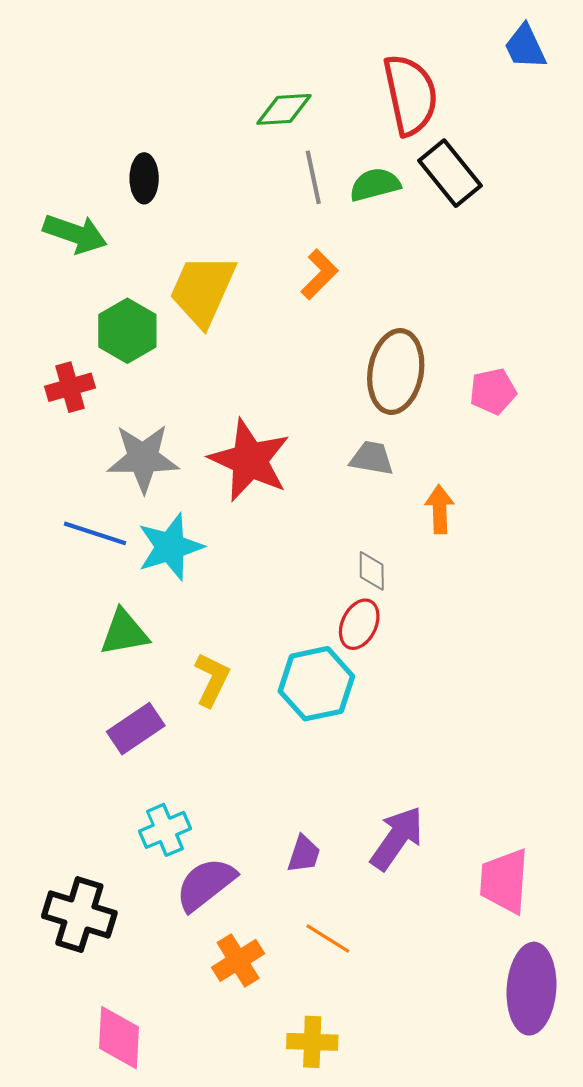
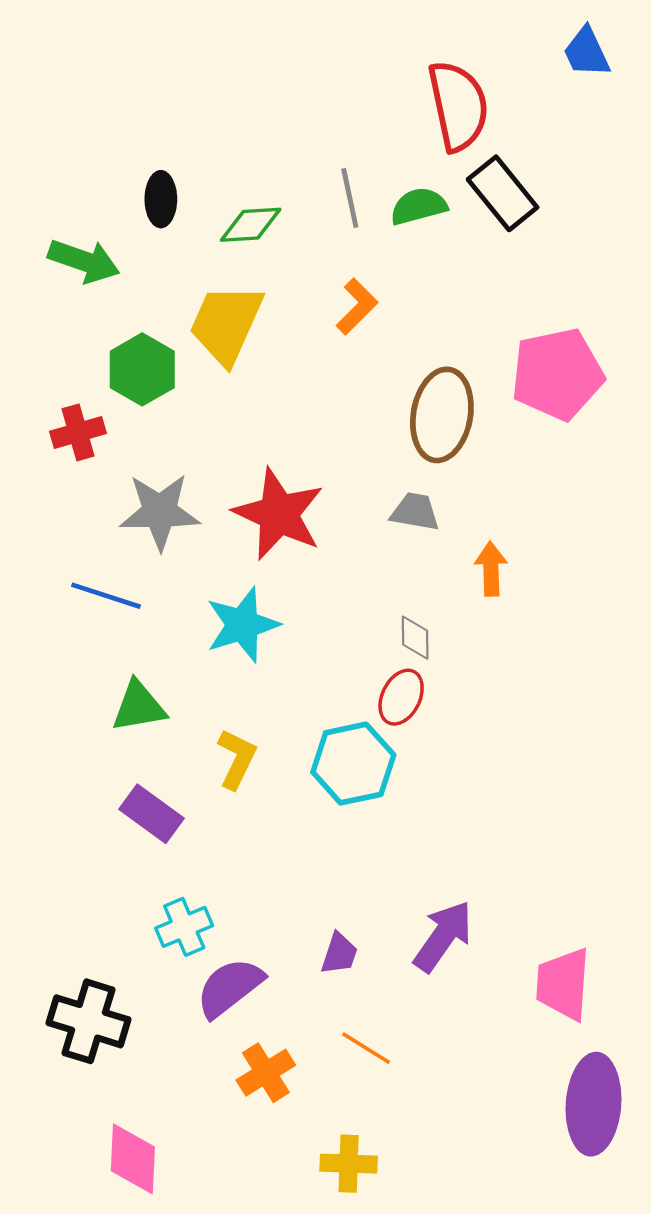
green diamond: (284, 109) -> (251, 225), moved
pink pentagon: (493, 391) -> (557, 374), moved, size x1.8
cyan star: (170, 547) -> (242, 625), moved
purple rectangle: (136, 729) -> (152, 814), turned 70

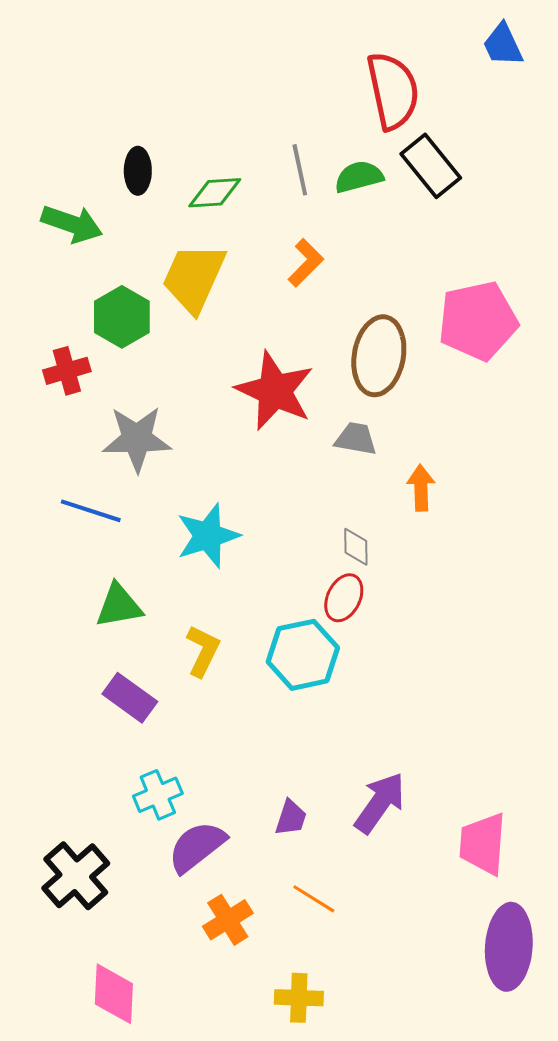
red star: (279, 514) -> (275, 391), moved
black cross: (89, 1021) -> (76, 876), turned 32

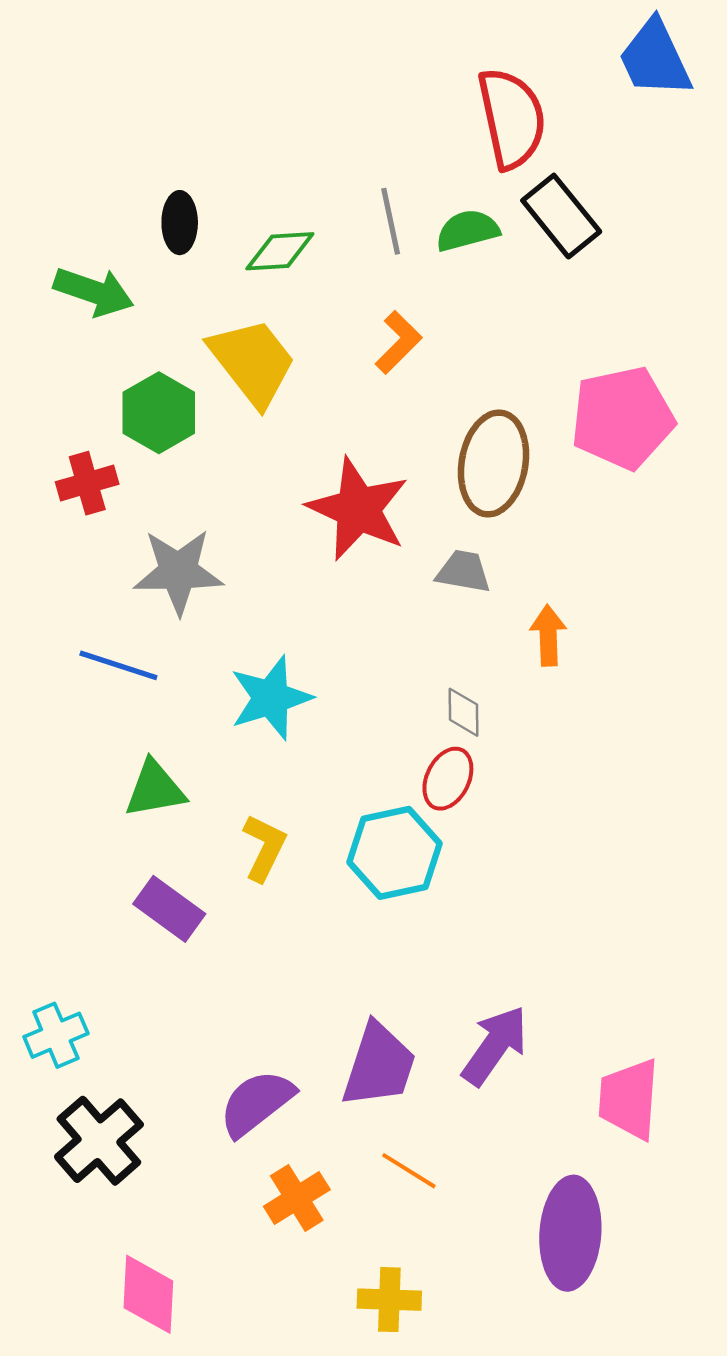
blue trapezoid: (503, 45) -> (655, 58), size x1.4
yellow trapezoid: (194, 278) -> (253, 362), turned 118
cyan cross: (158, 795) -> (56, 1035), moved
purple trapezoid: (291, 818) -> (379, 1065), size x1.8
purple ellipse: (509, 947) -> (570, 1233), moved

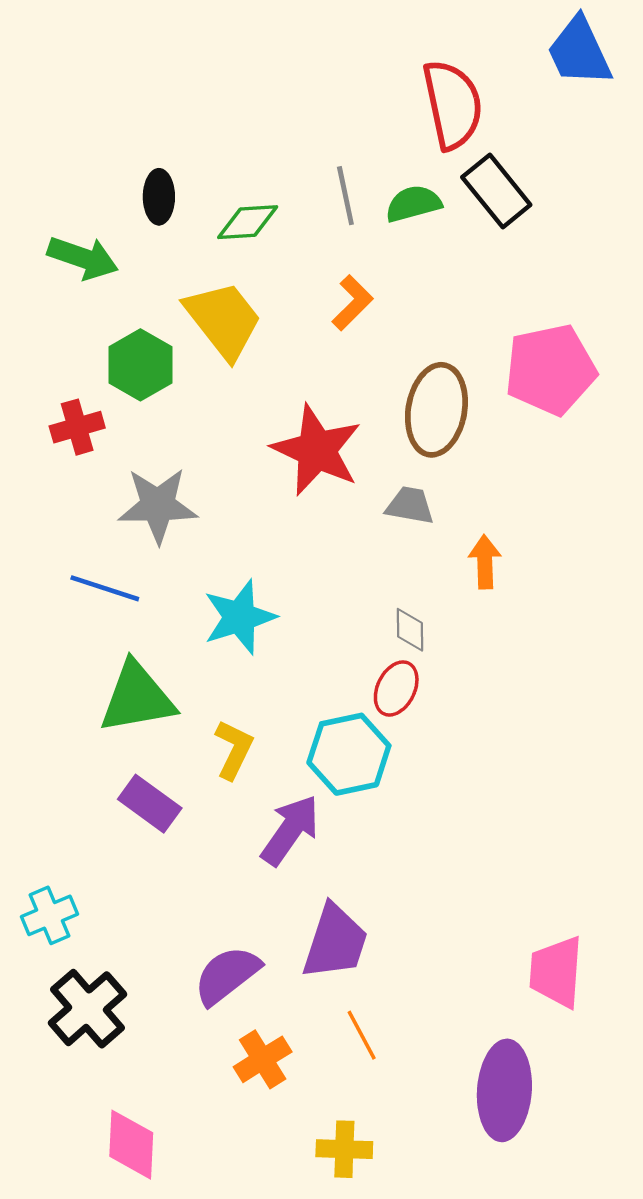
green triangle: (155, 789) -> (137, 698), size x1.4
purple arrow: (495, 1046) -> (290, 830), moved
orange line: (409, 1171) -> (362, 1035), turned 30

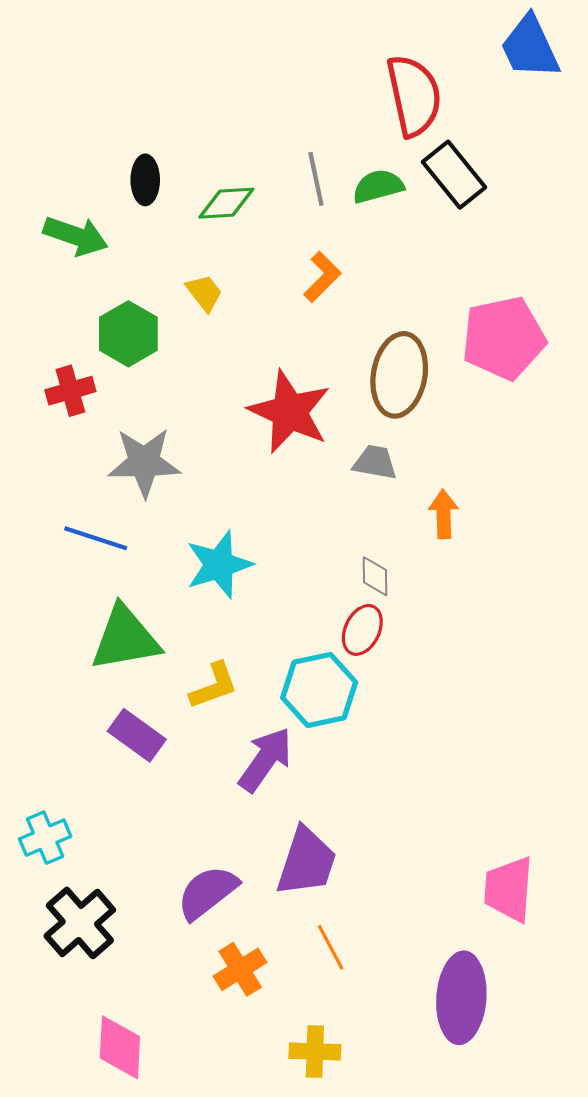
yellow trapezoid: (223, 320) -> (204, 293), size x0.5
yellow L-shape: (234, 750) -> (214, 686), turned 44

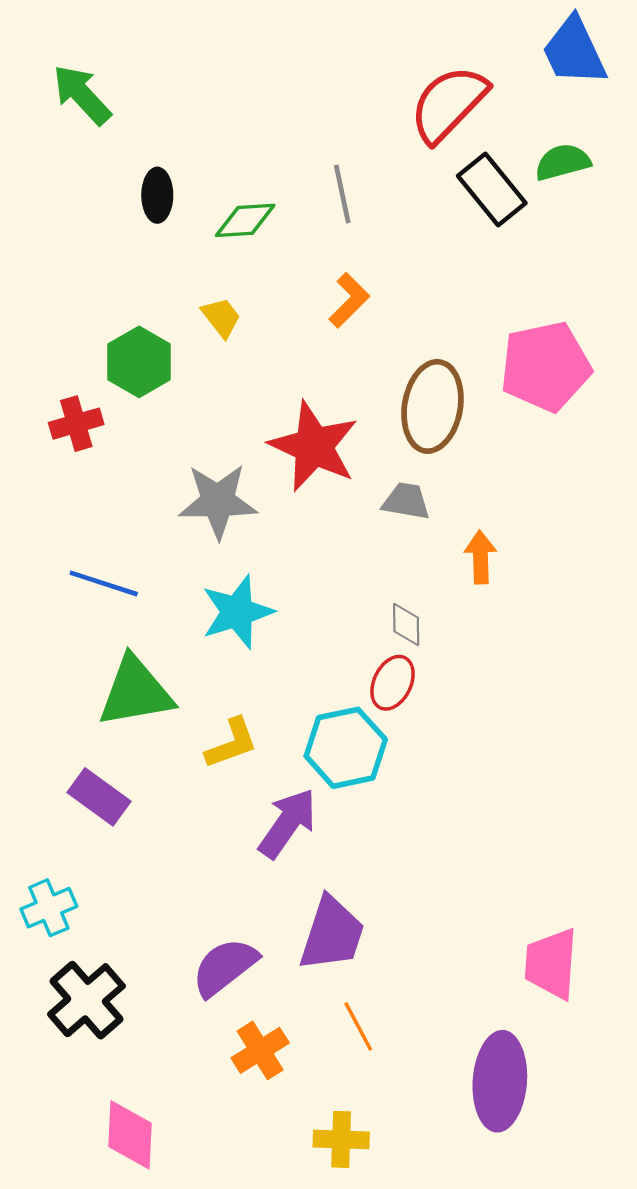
red semicircle: (414, 96) -> (448, 104), turned -124
green semicircle: (378, 186) -> (563, 162), moved
green arrow: (76, 236) -> (82, 95), moved, turned -152
gray star: (144, 462) -> (218, 501), moved
purple rectangle: (137, 735) -> (99, 797), moved

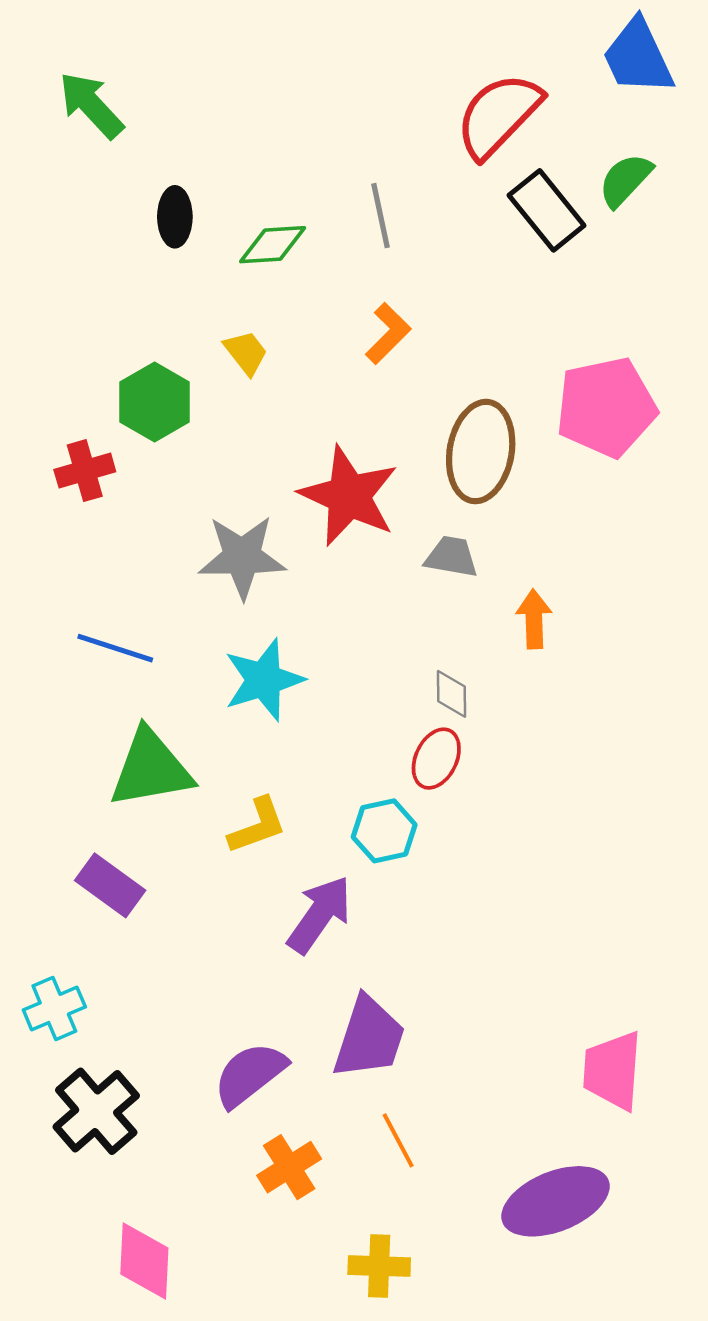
green semicircle: (563, 162) -> (625, 180), turned -32
cyan hexagon: (346, 748) -> (384, 831), size x0.7
purple ellipse: (500, 1081) -> (555, 1201), turned 64

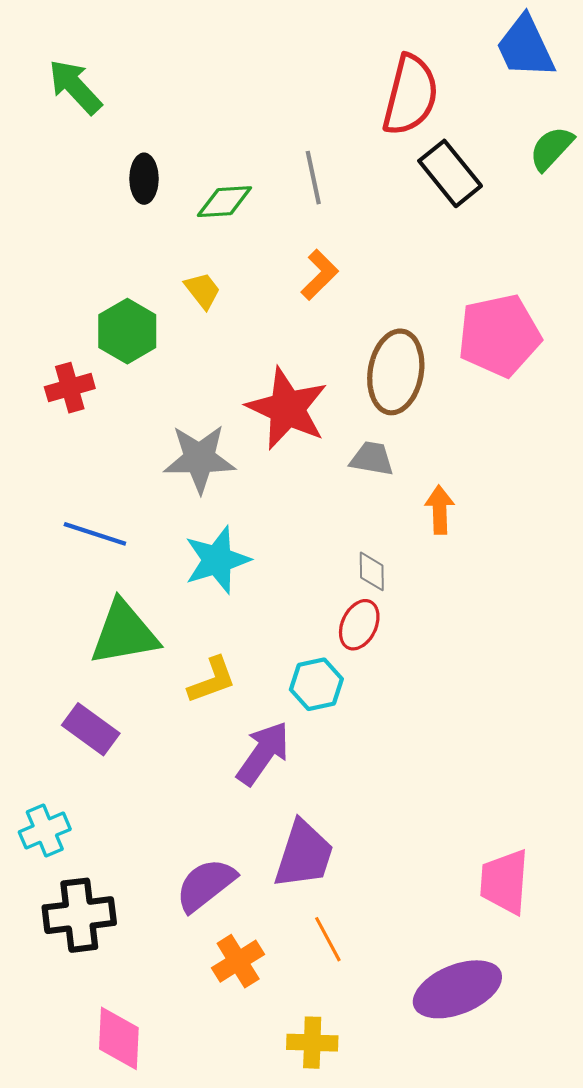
red semicircle: (498, 115) -> (410, 95), turned 150
green semicircle: (625, 180) -> (551, 148), moved
black cross: (96, 1111) -> (79, 915), turned 34

